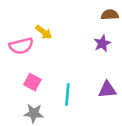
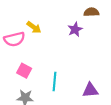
purple star: (102, 43) -> (75, 29), moved
purple triangle: (107, 90) -> (90, 90), moved

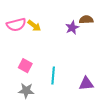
brown semicircle: (91, 12) -> (86, 20), moved
pink semicircle: (14, 39) -> (16, 25), moved

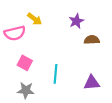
brown semicircle: (86, 20) -> (92, 40), moved
pink semicircle: (16, 25) -> (15, 33), moved

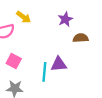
purple triangle: (92, 83) -> (59, 64), moved

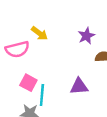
cyan line: (44, 72) -> (42, 95), moved

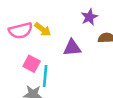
yellow arrow: (40, 33) -> (43, 29), moved
purple triangle: (79, 86) -> (72, 48), moved

